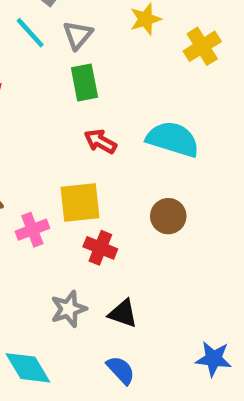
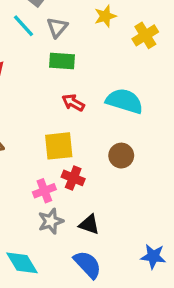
green rectangle: (84, 83) -> (62, 61), turned -75
pink cross: (32, 230) -> (44, 191), moved
blue semicircle: (121, 370) -> (88, 264), size x1.4

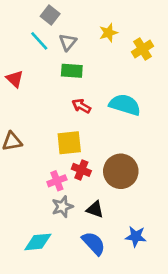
brown circle: (121, 156) -> (121, 171), moved, size x1.6
blue star: (153, 256) -> (136, 236), moved
cyan diamond: (22, 263) -> (38, 242), turned -64

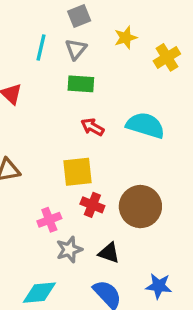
gray square: (50, 15) -> (79, 16), moved, turned 30
cyan line: (39, 41) -> (41, 47), turned 55
pink cross: (57, 181) -> (49, 220), moved

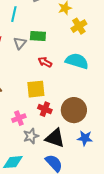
gray triangle: (76, 49) -> (20, 43), moved
yellow cross: (167, 57) -> (79, 26), moved
black triangle: (109, 253) -> (55, 138), size x1.5
blue star: (159, 286) -> (85, 138), moved

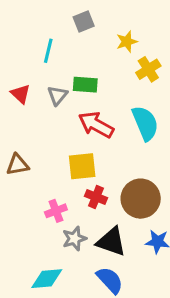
cyan semicircle: (77, 61) -> (145, 123), turned 50
red arrow: (45, 62) -> (96, 125), size x1.6

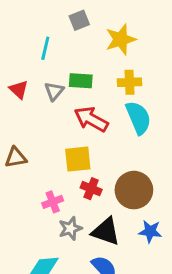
yellow star: (127, 42) -> (121, 39), size x1.5
yellow cross: (148, 69) -> (129, 82), moved, turned 30

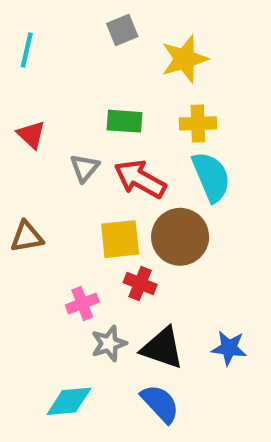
cyan line: (45, 48) -> (27, 50), moved
gray triangle: (54, 91) -> (84, 168), moved
brown circle: (134, 190) -> (180, 237), moved

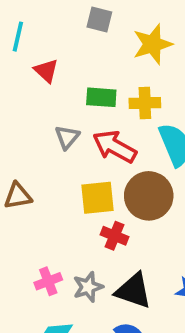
gray square: (122, 30) -> (99, 20), turned 36
yellow cross: (198, 123) -> (145, 103), moved
red triangle: (31, 135) -> (46, 71), moved
pink cross: (82, 304) -> (48, 281), moved

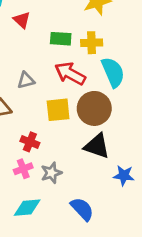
gray triangle: (67, 137) -> (26, 80), moved, turned 36
red cross: (115, 236) -> (30, 142), moved
black triangle: (134, 291) -> (97, 146), moved

